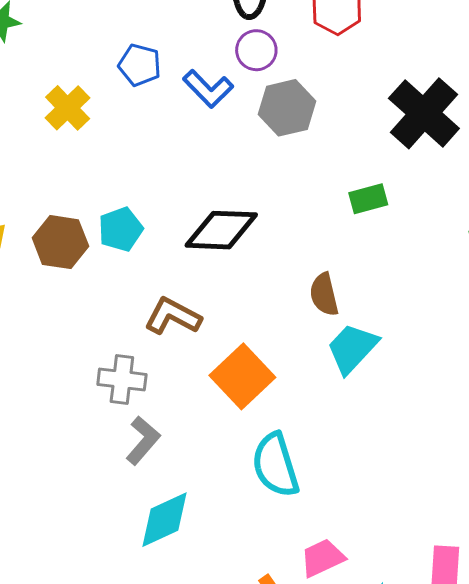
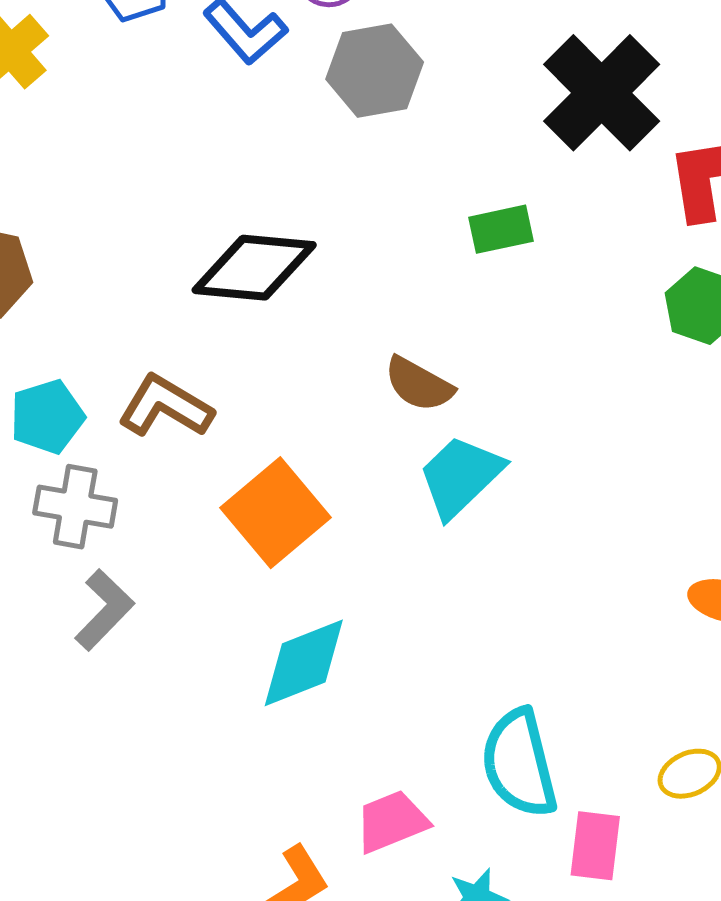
cyan pentagon: (121, 229) -> (47, 417), moved
brown semicircle: (324, 294) -> (419, 384), turned -51
cyan semicircle: (275, 465) -> (519, 763), moved
cyan diamond: (164, 520) -> (304, 663), moved

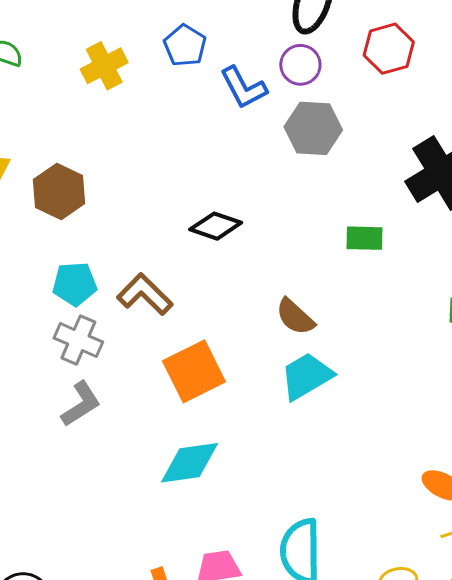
black diamond: (254, 268) -> (216, 226), size x0.7

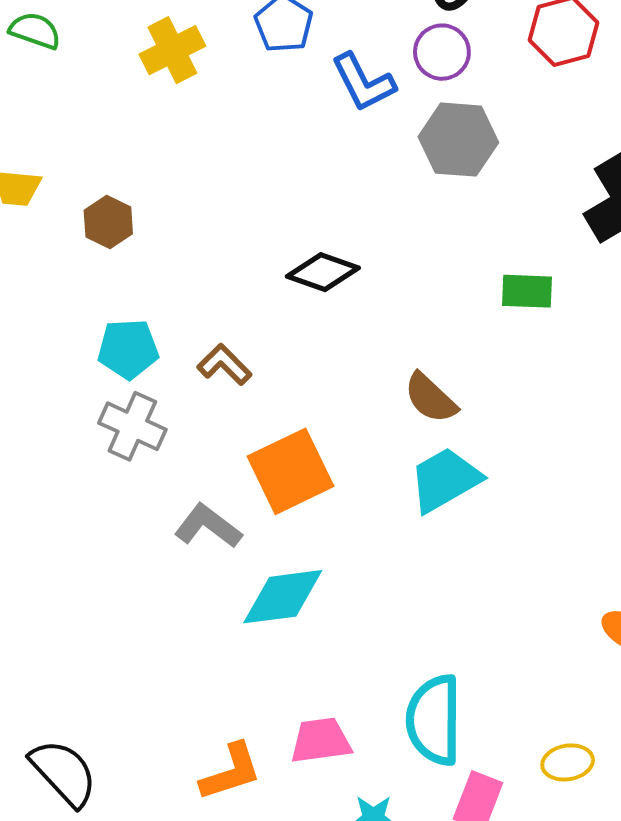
brown hexagon: (59, 192) -> (108, 222), size x0.7
brown L-shape: (145, 294) -> (224, 365), size x0.7
gray L-shape: (81, 404) -> (208, 526), moved, turned -111

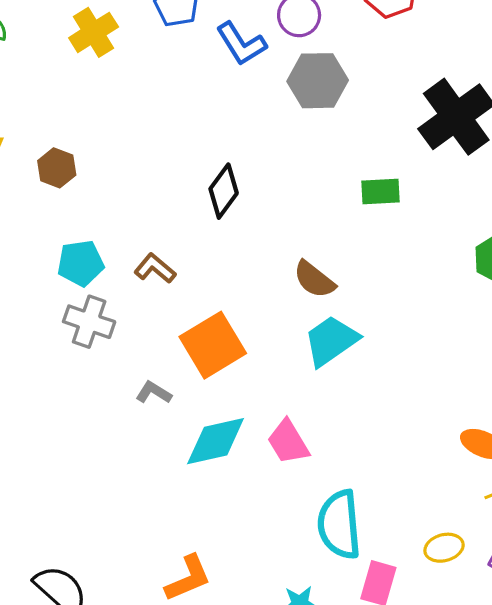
black diamond: (323, 272) -> (224, 191), turned -68
gray L-shape: (208, 526) -> (154, 393), size x0.7
pink trapezoid: (321, 741) -> (288, 442), moved, turned -108

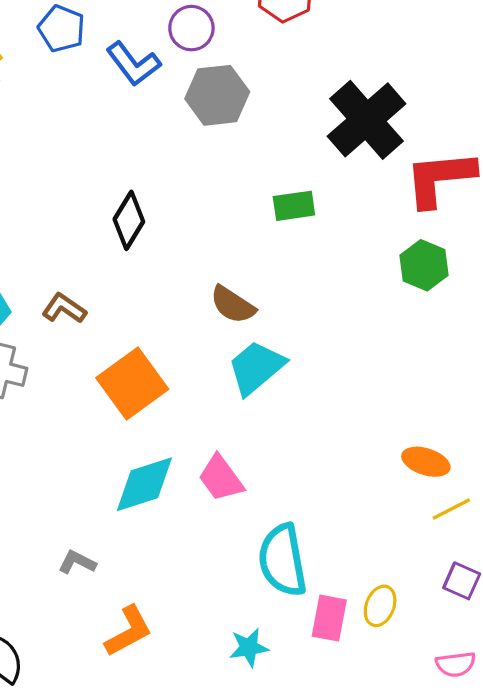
gray L-shape: (154, 393) -> (77, 562), moved
yellow ellipse: (444, 548) -> (380, 606), moved, turned -48

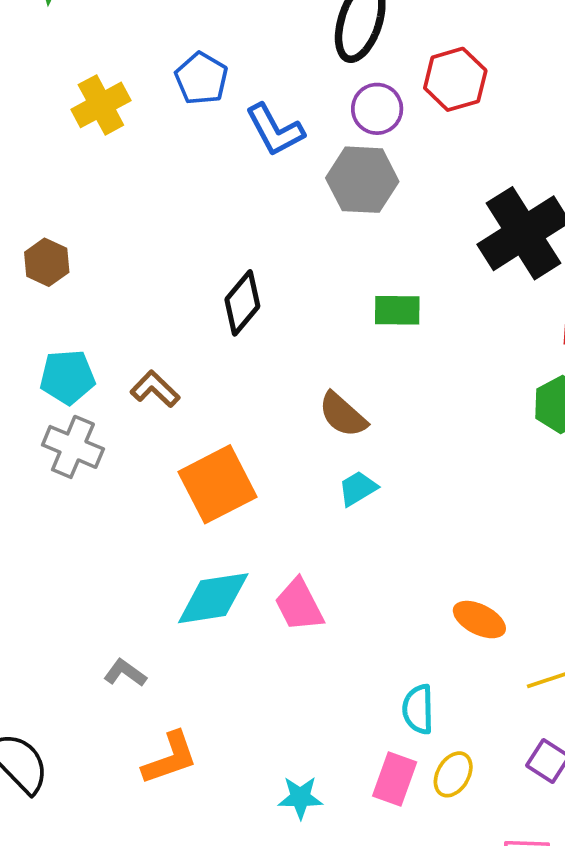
purple circle: (191, 28) -> (377, 109), moved
green rectangle: (294, 206) -> (397, 310), moved
cyan trapezoid: (256, 368) -> (358, 488), size x0.6
orange ellipse: (426, 462) -> (479, 620), moved
cyan semicircle: (283, 560) -> (418, 709), moved, size x0.6

